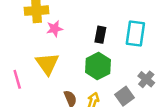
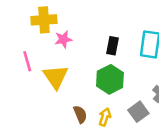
pink line: (17, 79) -> (27, 61), moved

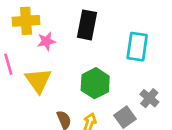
black rectangle: (113, 46) -> (87, 25), moved, size x1.5

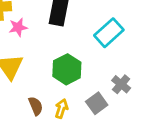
cyan rectangle: (137, 47) -> (109, 33), turned 40

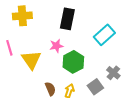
pink star: (18, 27) -> (56, 46), moved

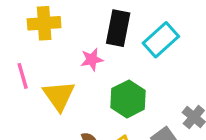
cyan rectangle: (104, 35) -> (161, 40), moved
pink star: (56, 46) -> (92, 59), moved

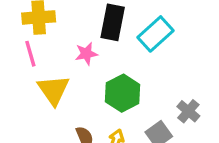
pink line: (23, 76) -> (30, 54), moved

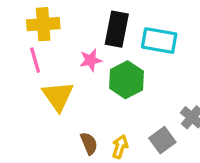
cyan rectangle: (155, 34) -> (159, 41), turned 52
green hexagon: (123, 93) -> (127, 80), moved

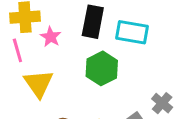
pink star: (91, 60) -> (51, 37), moved, turned -30

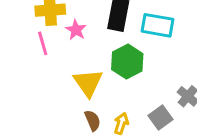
yellow triangle: (39, 83) -> (88, 83), moved

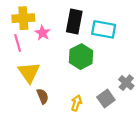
yellow triangle: (88, 83) -> (29, 72), moved
brown semicircle: (93, 120) -> (43, 96), moved

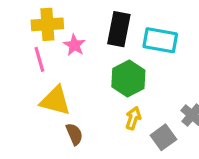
yellow triangle: (29, 72) -> (55, 101), turned -40
yellow arrow: (76, 103) -> (133, 118), moved

